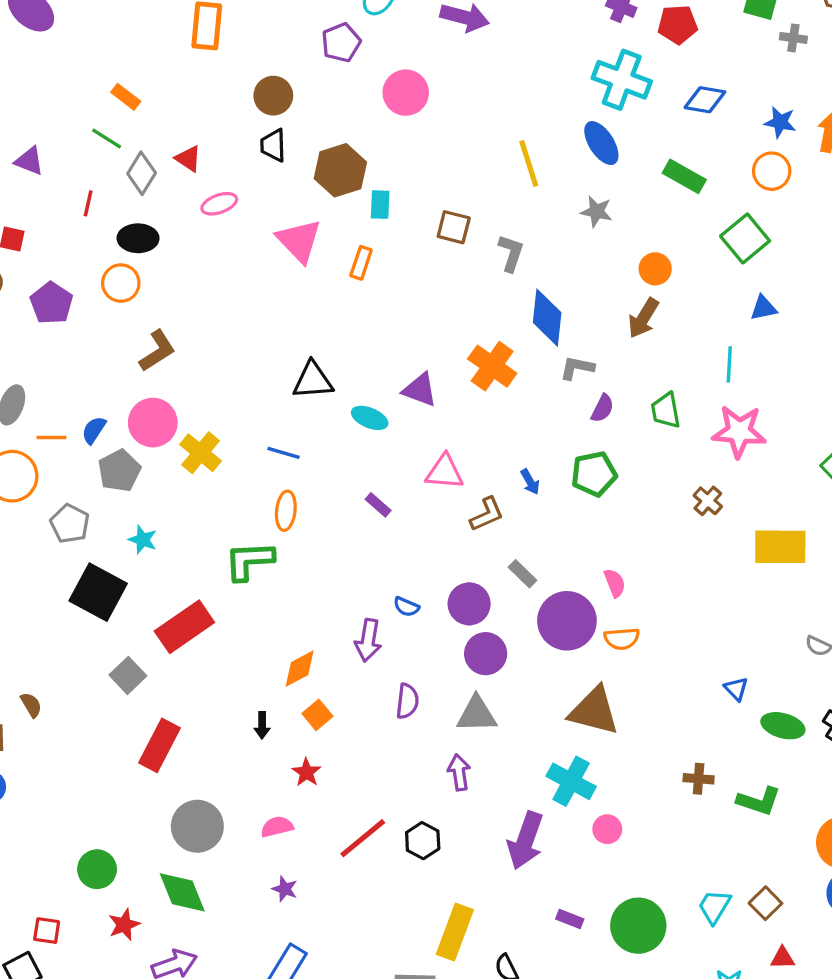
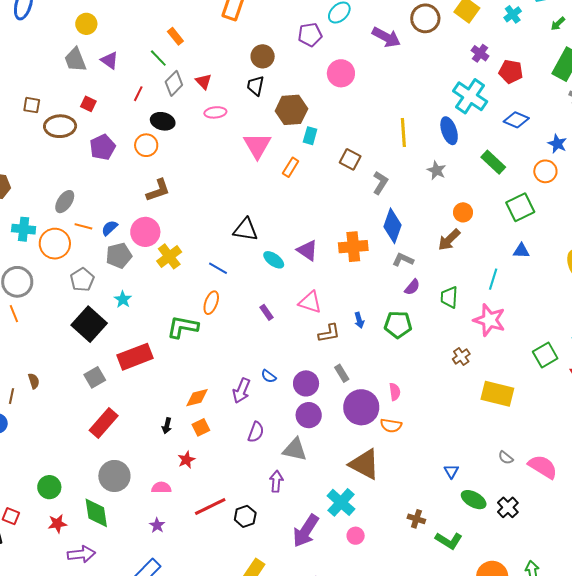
orange cross: (492, 366) -> (353, 247), turned 36

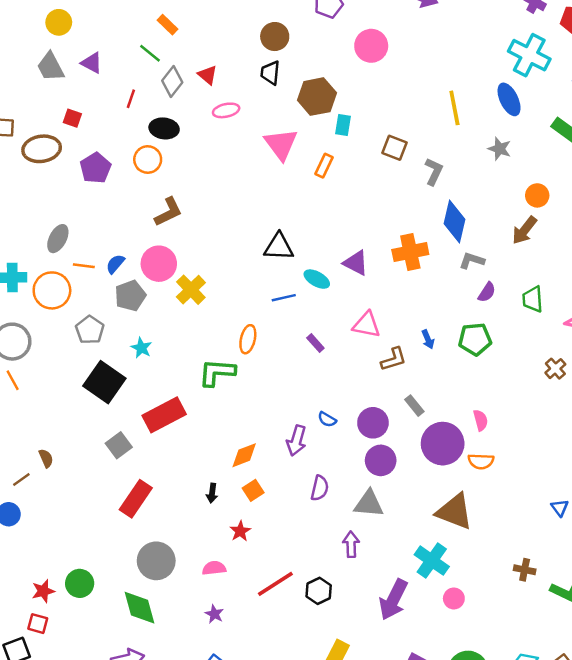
blue line: (218, 268) -> (284, 298), moved, turned -36
brown line: (11, 396) -> (21, 479), turned 49
red star: (57, 524) -> (43, 591), moved

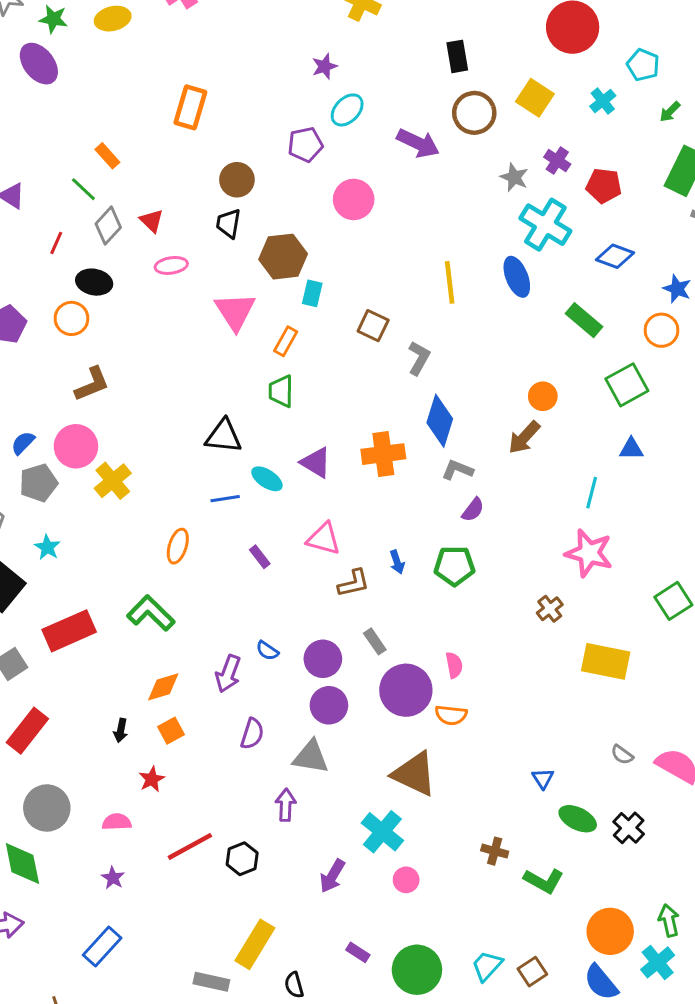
gray star: (500, 149) -> (514, 177), moved
green trapezoid: (533, 299) -> (281, 391), moved
green L-shape: (217, 372) -> (151, 613), moved, turned 36
purple arrow: (393, 600) -> (332, 876), size x0.7

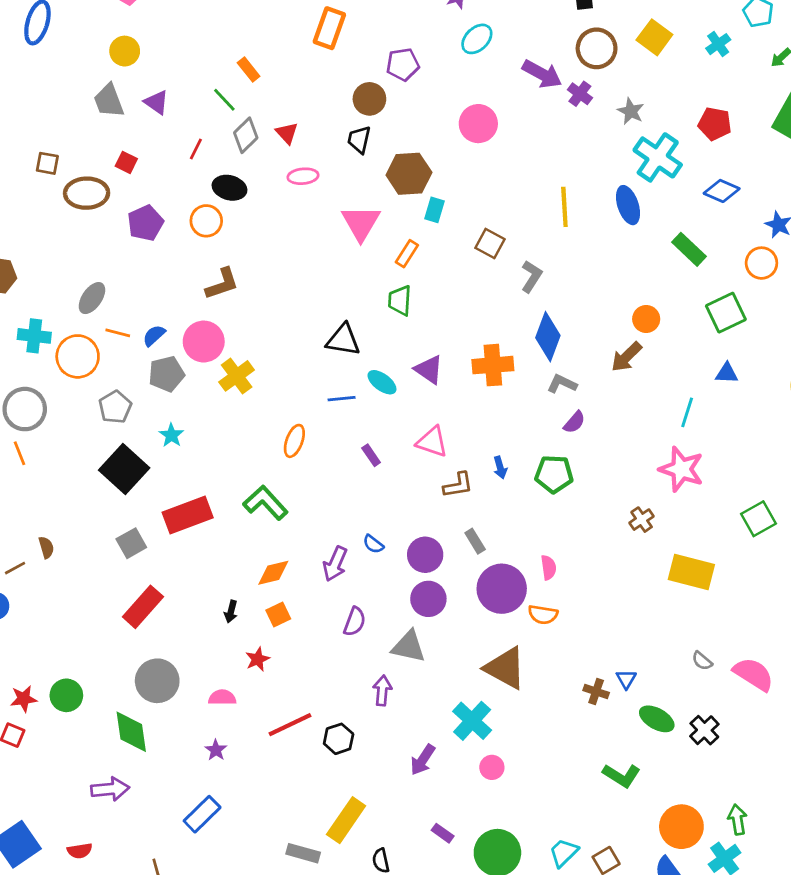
purple pentagon: (305, 145) -> (403, 64), moved
purple cross: (557, 161) -> (580, 94), moved
brown cross: (495, 851) -> (596, 691), moved

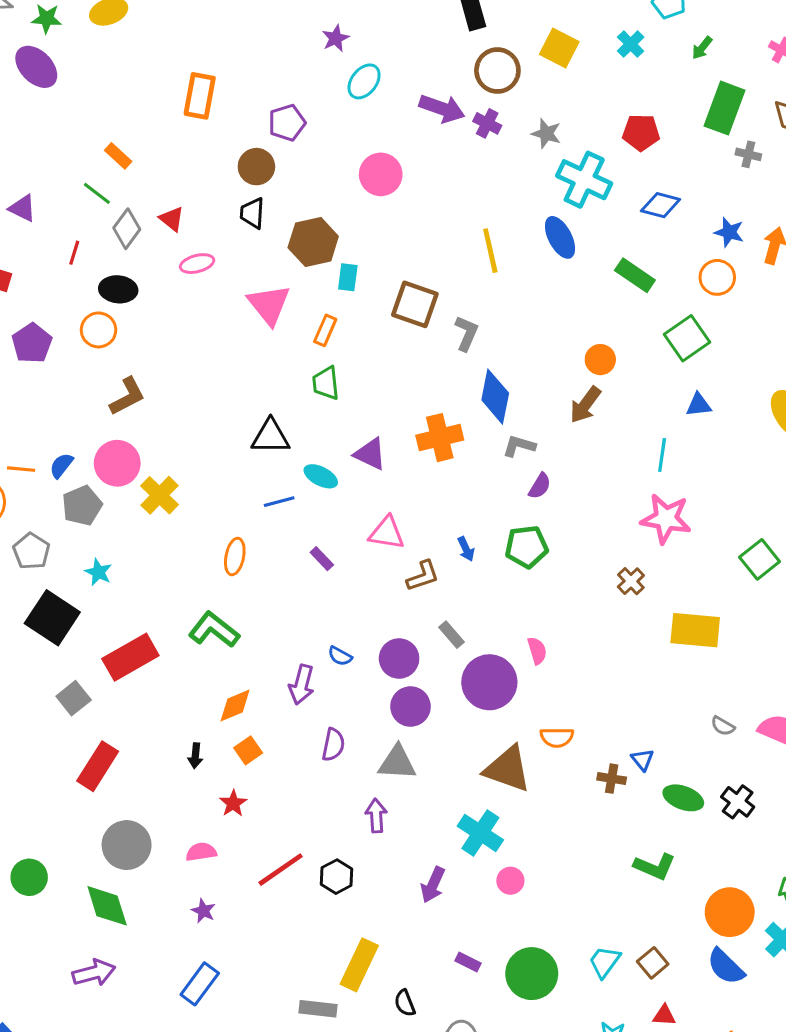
brown square: (490, 244) -> (415, 304), size x1.4
orange semicircle: (543, 615) -> (557, 737), moved

